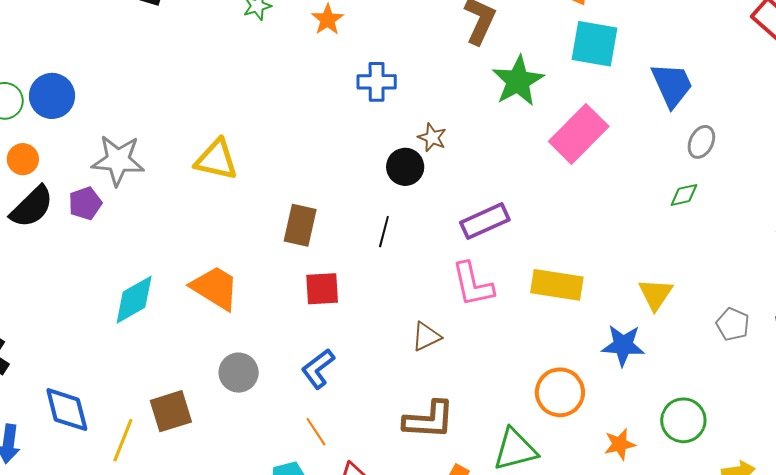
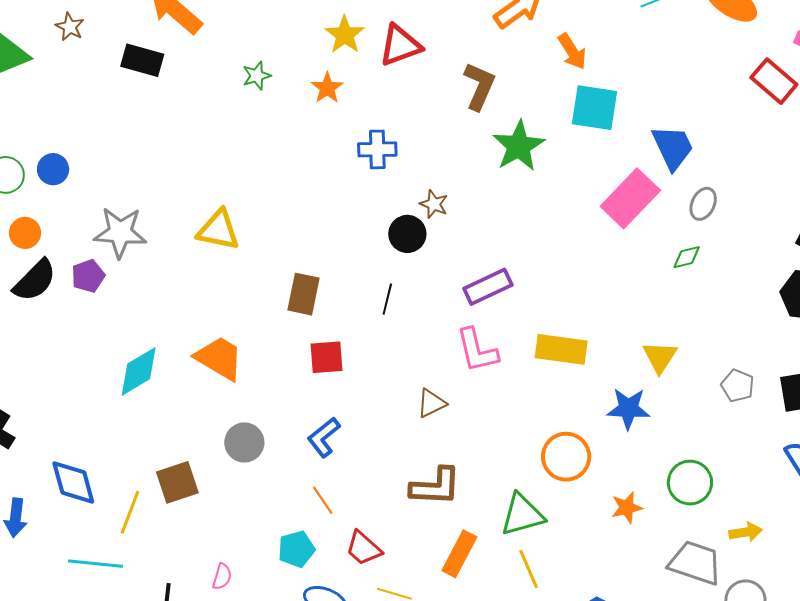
blue circle: (52, 96) -> (53, 169), size x0.7
pink rectangle: (579, 134) -> (630, 198), moved

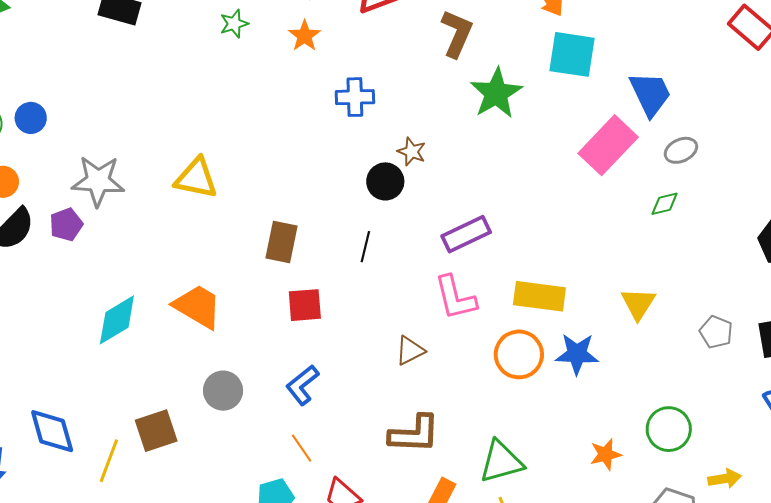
gray ellipse: (703, 204) -> (681, 150), turned 40
blue star: (628, 409) -> (577, 354), moved
orange circle: (566, 457) -> (519, 354), moved

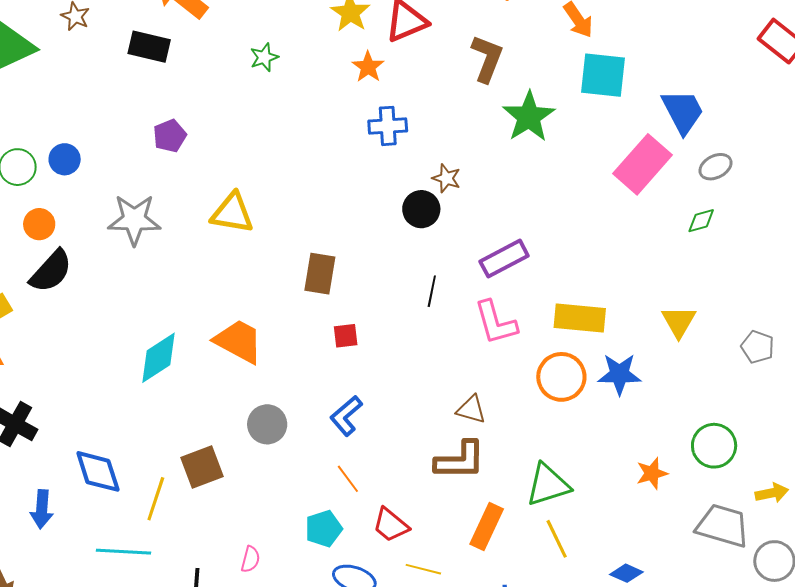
orange star: (305, 36) -> (368, 67), moved
purple pentagon: (66, 225) -> (170, 136), moved
black line: (365, 247) -> (432, 291), moved
red square: (305, 305) -> (346, 336), size x0.7
brown triangle: (410, 351) -> (471, 409), moved, turned 44

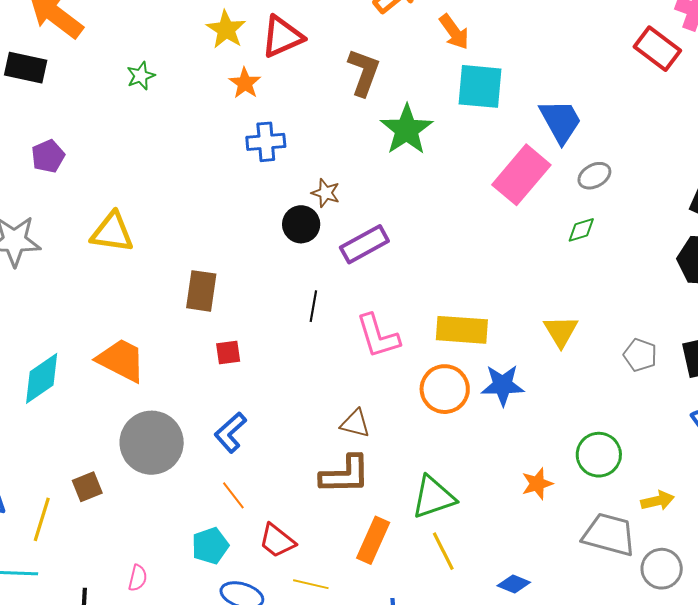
purple rectangle: (504, 259) -> (364, 244), moved
gray circle: (267, 424) -> (152, 443), size x1.6
brown square: (202, 467) -> (87, 487), size x0.7

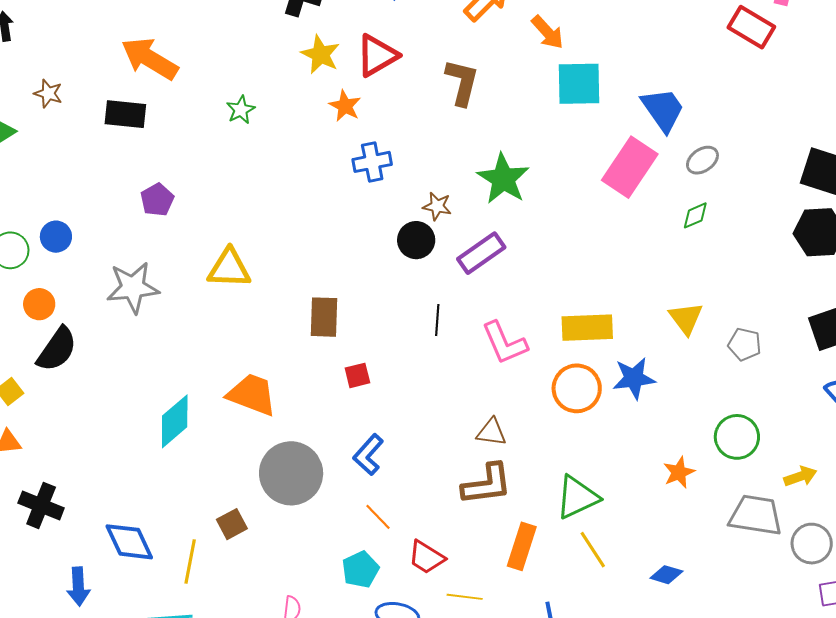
green star: (407, 130) -> (503, 179), moved
gray pentagon: (640, 355) -> (745, 344), moved

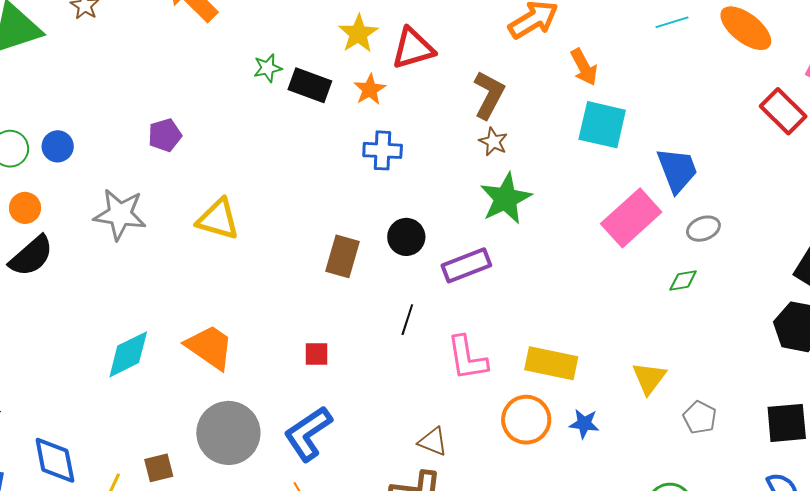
black rectangle: (125, 114) -> (310, 85), moved
brown star: (437, 206) -> (493, 142), moved
brown rectangle: (324, 317) -> (342, 256), moved
blue star: (634, 378) -> (584, 424), size x0.7
blue L-shape: (368, 455) -> (308, 434), size x1.4

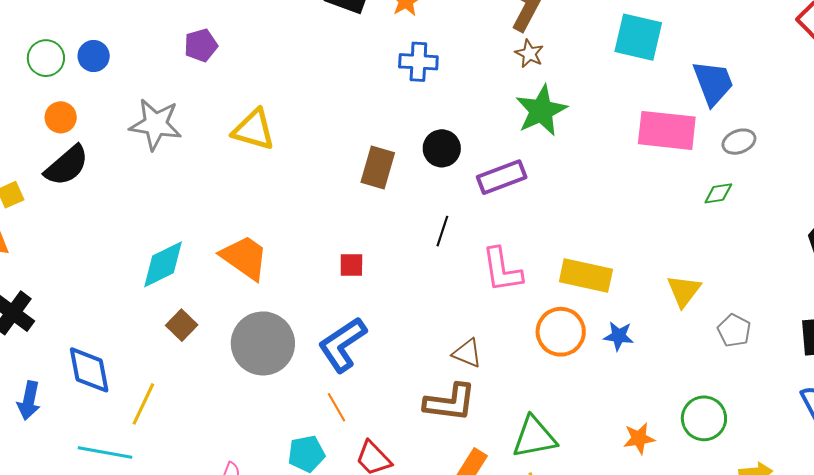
pink rectangle: (631, 218) -> (667, 130), turned 48
brown square: (159, 468) -> (182, 325), moved, turned -32

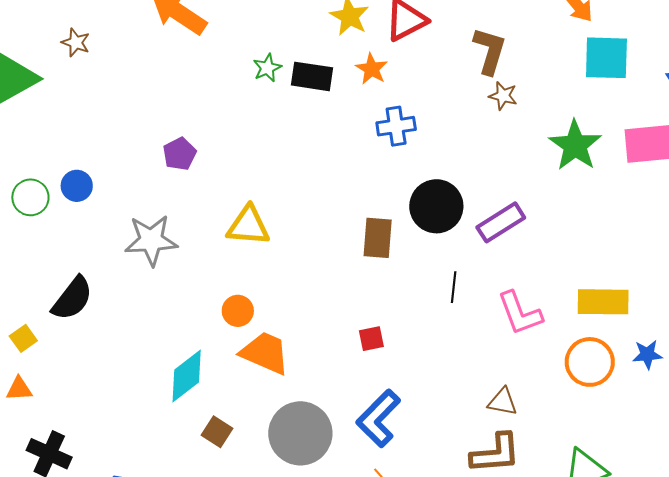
green star: (541, 111) -> (575, 145), moved
orange circle: (61, 117) -> (238, 311), moved
black circle: (442, 148) -> (436, 206), size x1.4

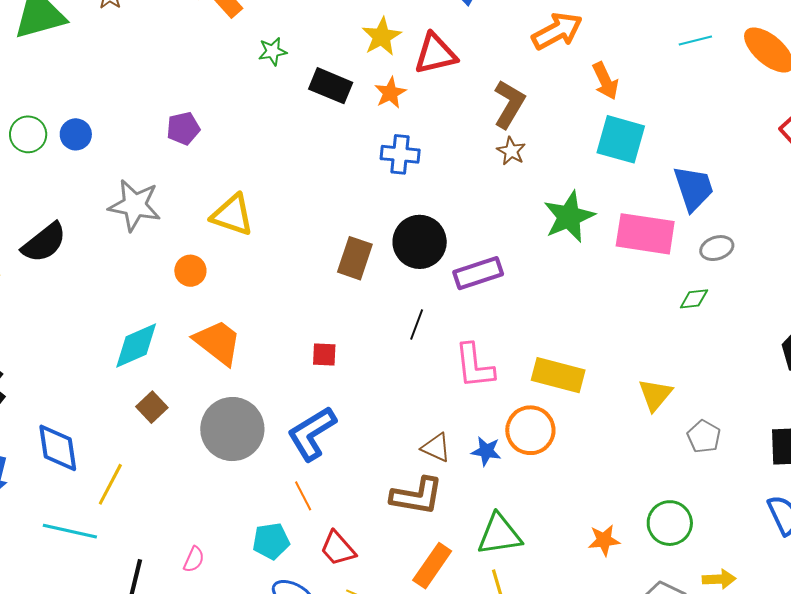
green star: (267, 68) -> (273, 51), moved
orange circle: (238, 311) -> (190, 271), moved
blue star: (647, 355) -> (486, 451), moved

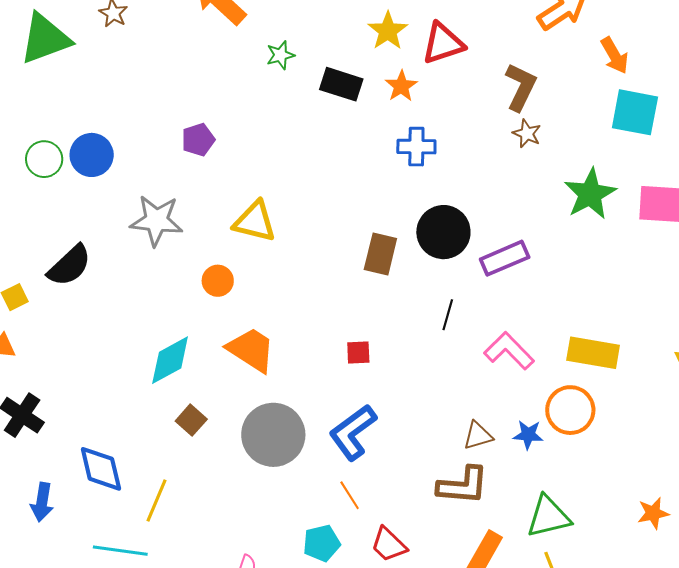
blue circle: (76, 134) -> (92, 155), size x1.4
pink L-shape: (474, 366) -> (509, 351), turned 147
brown triangle: (436, 448) -> (478, 436), turned -36

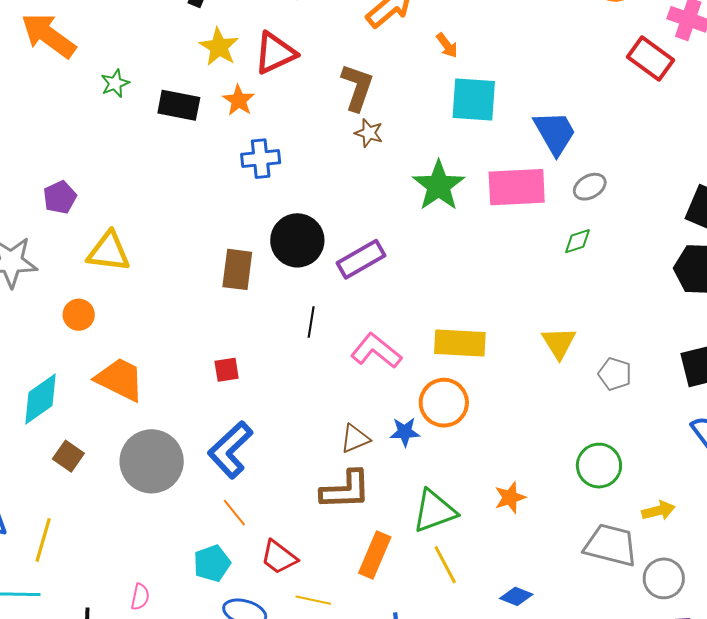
orange arrow: (615, 55) -> (447, 45), size x0.7
purple pentagon: (198, 140) -> (60, 197), moved
orange star: (653, 513) -> (510, 497), moved

